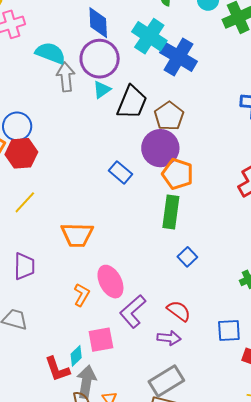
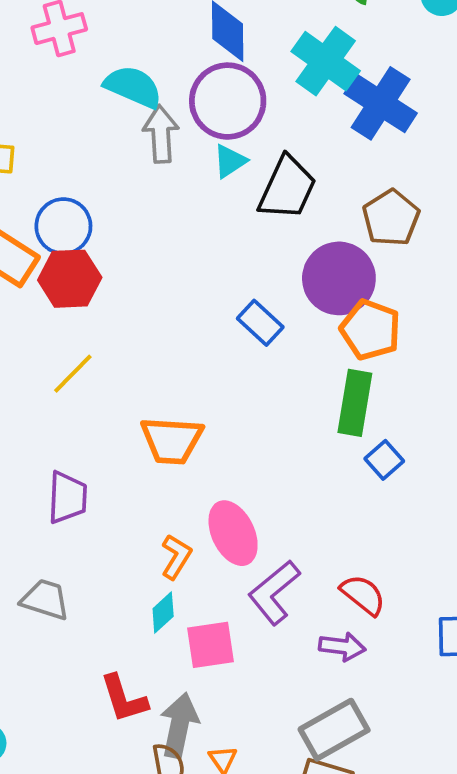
brown pentagon: (169, 116) -> (391, 218), moved
blue square: (187, 257) -> (384, 460), moved
cyan diamond: (76, 356) -> (163, 613), moved

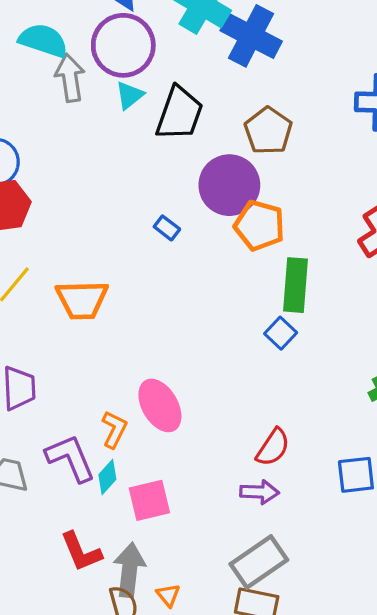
blue rectangle: (260, 323) -> (167, 228), size x0.7
green rectangle: (355, 403) -> (296, 285), moved
orange trapezoid: (172, 440) -> (82, 300), moved
purple L-shape: (274, 592) -> (70, 458), moved, turned 112
red semicircle: (363, 595) -> (273, 447), turned 90

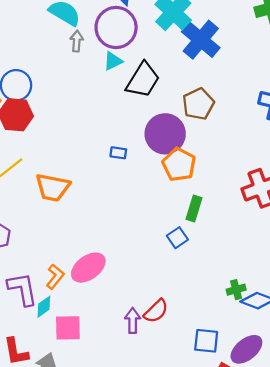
gray arrow: (70, 78) -> (77, 41), size x0.7
blue rectangle: (167, 228) -> (118, 153), turned -42
green rectangle: (296, 285) -> (194, 208), size x0.7
pink ellipse: (160, 405) -> (88, 268), turned 72
purple arrow: (259, 492) -> (133, 321), moved, turned -105

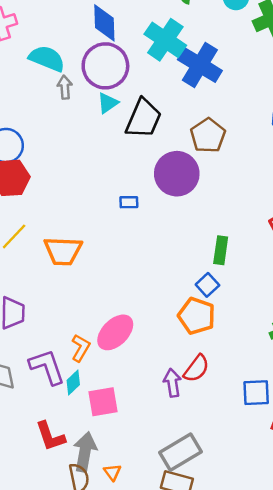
orange pentagon: (179, 164) -> (197, 316), moved

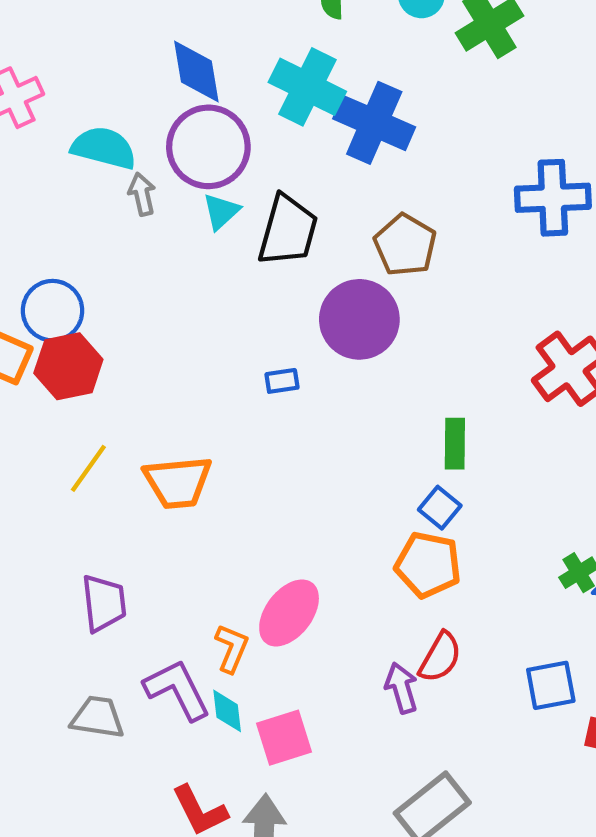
cyan diamond: (73, 382) -> (227, 711), turned -45

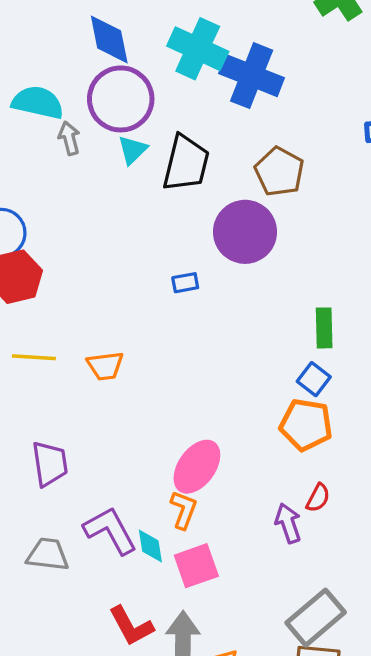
yellow line: (88, 468) -> (34, 357), turned 60
orange trapezoid: (178, 482) -> (105, 366), size x0.7
orange L-shape: (232, 648) -> (184, 510), moved
red semicircle: (440, 657) -> (318, 498), size x0.7

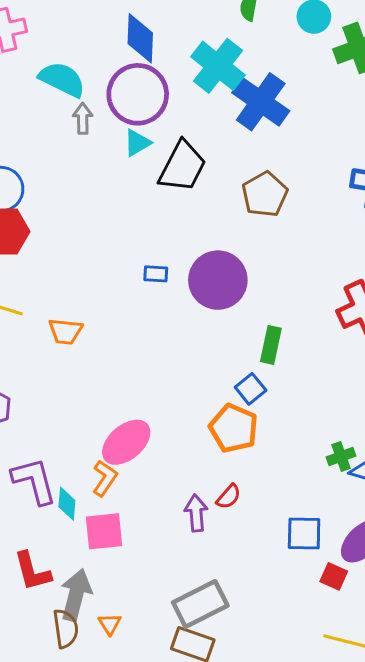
purple circle: (245, 232) -> (218, 280), moved

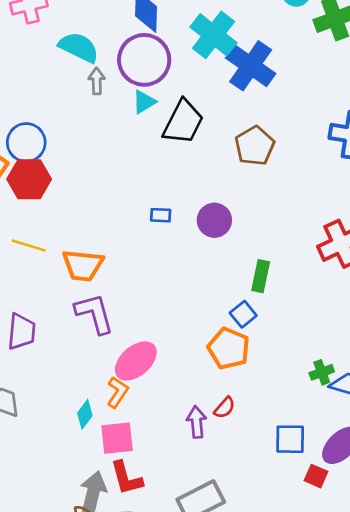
purple circle: (218, 280) -> (214, 220), size x0.7
orange trapezoid: (66, 331) -> (83, 265), size x1.4
purple L-shape: (34, 481) -> (94, 314), moved
cyan diamond: (67, 504) -> (85, 414), turned 32
red L-shape: (32, 571) -> (126, 478), moved

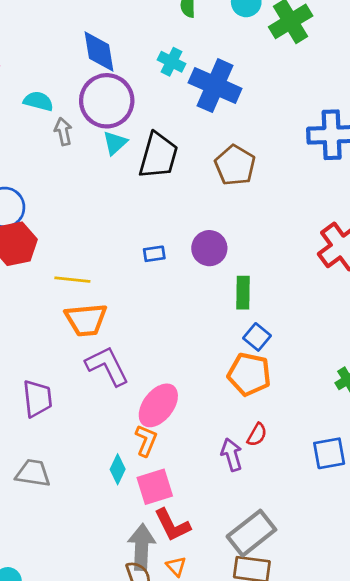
cyan cross: (214, 35) -> (172, 62), size x0.6
cyan semicircle: (79, 47) -> (38, 101), size x0.7
yellow line: (29, 245) -> (72, 280), moved
green rectangle: (261, 276) -> (243, 293), moved

